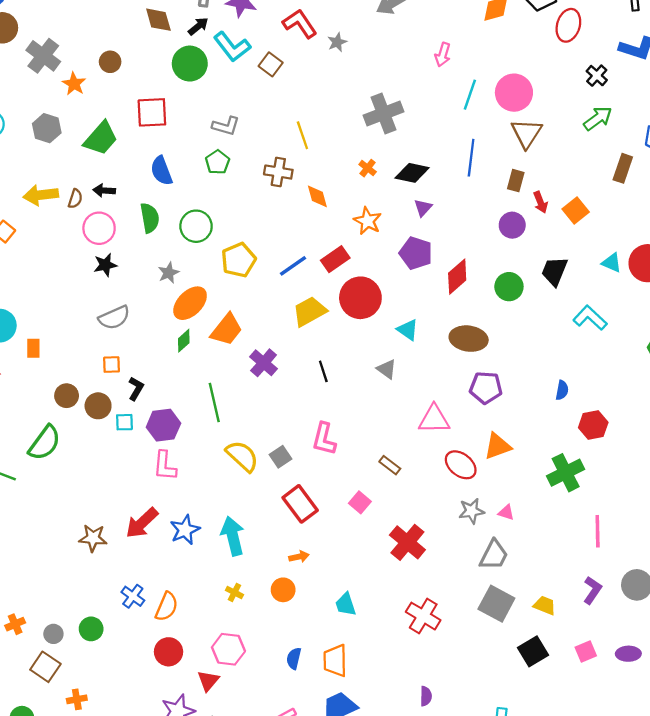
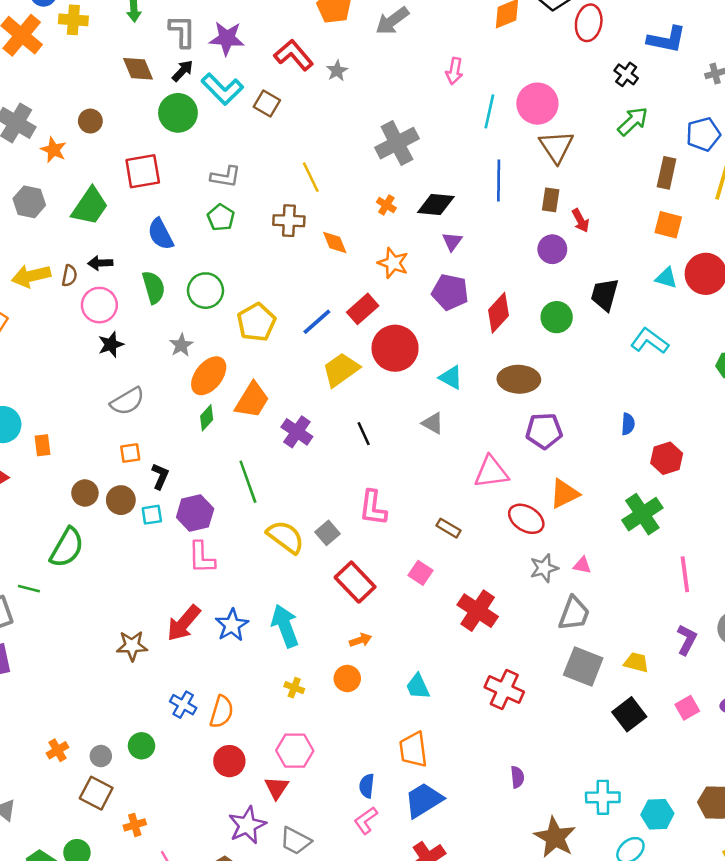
orange square: (576, 211) -> (668, 225), moved, turned -30
blue semicircle: (294, 658) -> (367, 786), moved

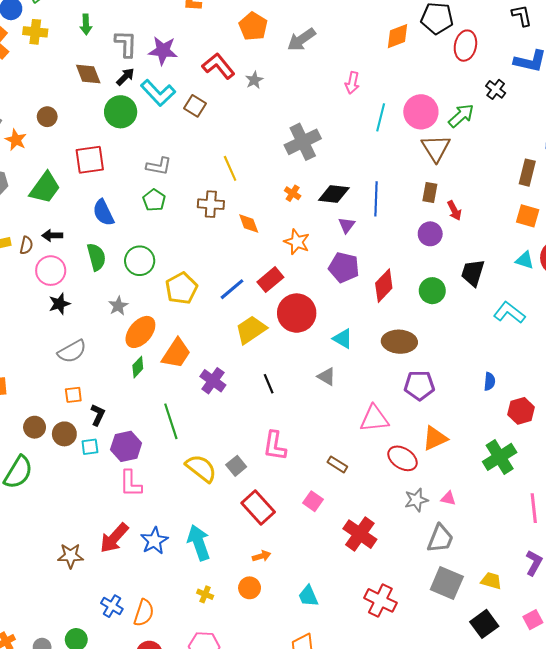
green arrow: (633, 121) -> (461, 116), moved
blue line: (499, 180) -> (376, 199), moved

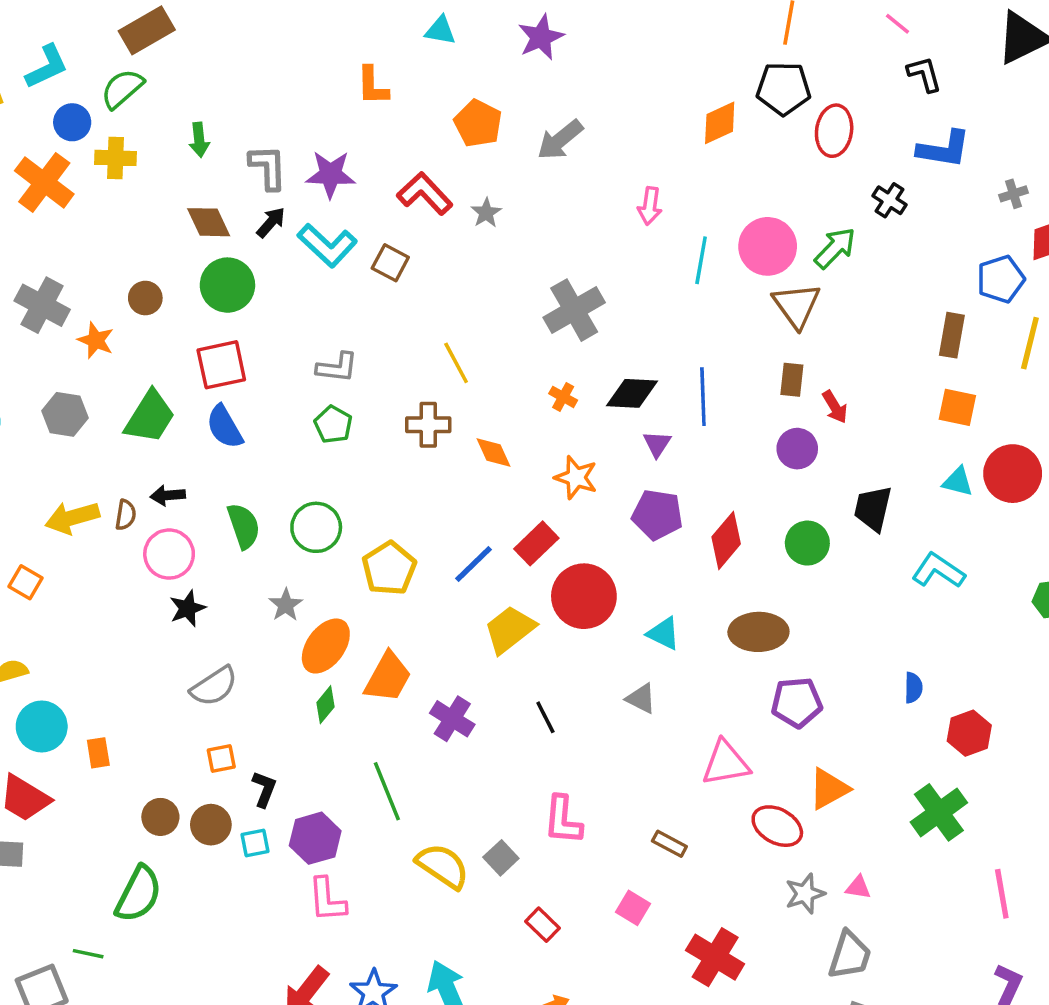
green circle: (121, 112) -> (227, 285), moved
blue semicircle: (103, 213) -> (225, 427), moved
red rectangle: (258, 507) -> (542, 925), size x0.6

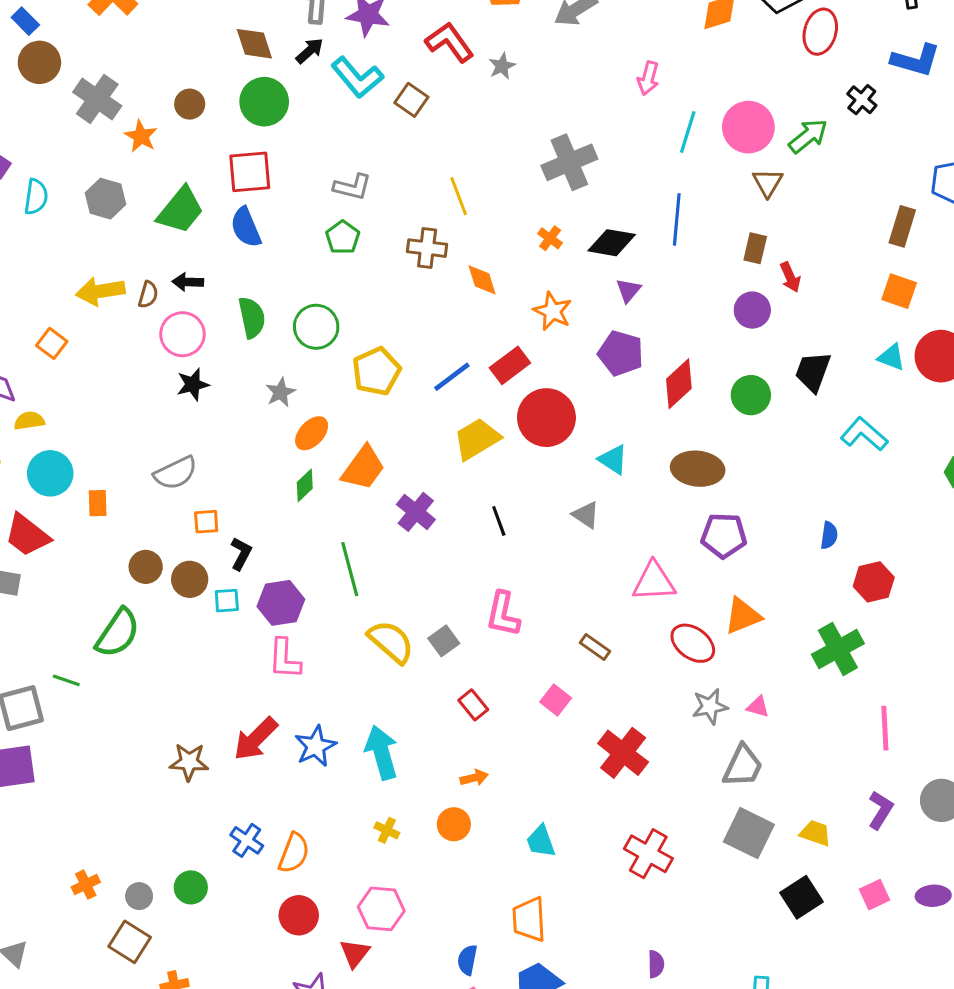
brown triangle: (797, 305) -> (768, 183), size x0.7
blue line: (703, 397) -> (677, 219), moved
orange ellipse: (326, 646) -> (312, 433), size x0.7
gray semicircle: (214, 686) -> (176, 473), moved

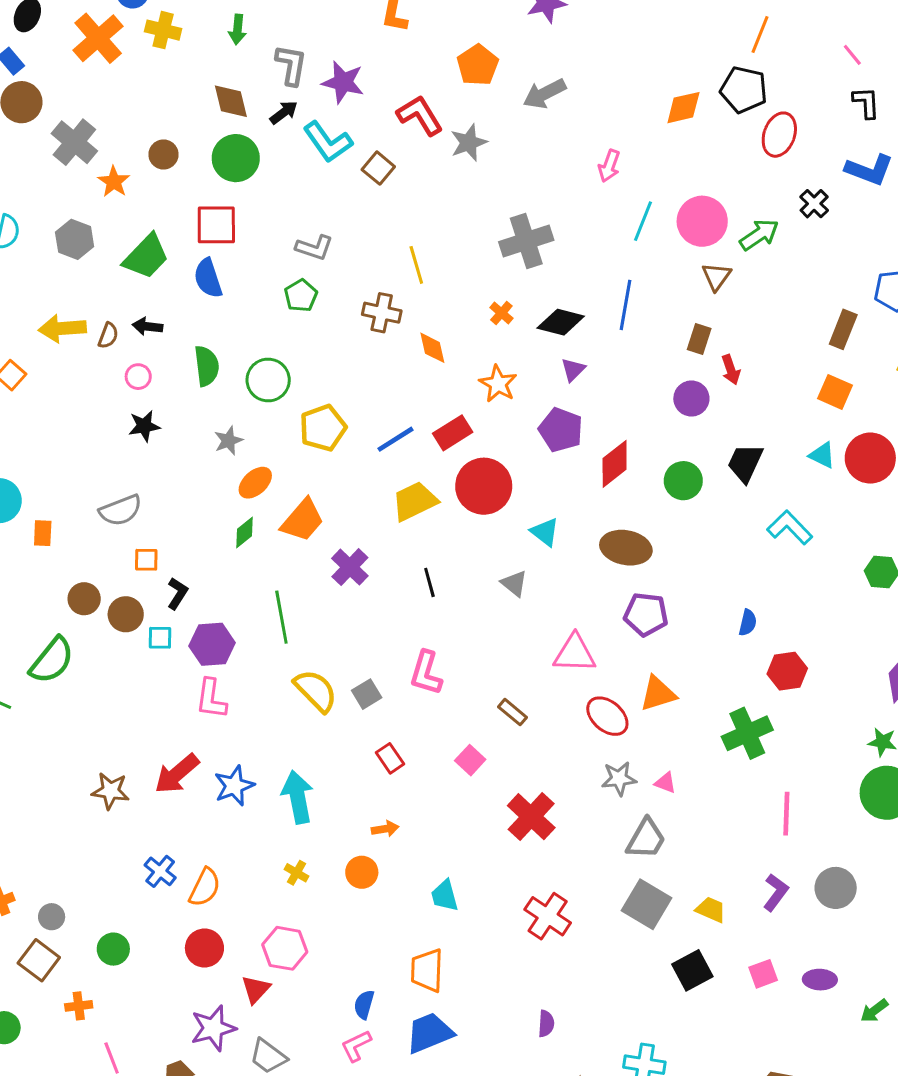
gray star: (502, 66) -> (469, 143), size x1.4
pink circle: (182, 334) -> (138, 377), size x0.6
green circle: (191, 887) -> (113, 949), moved

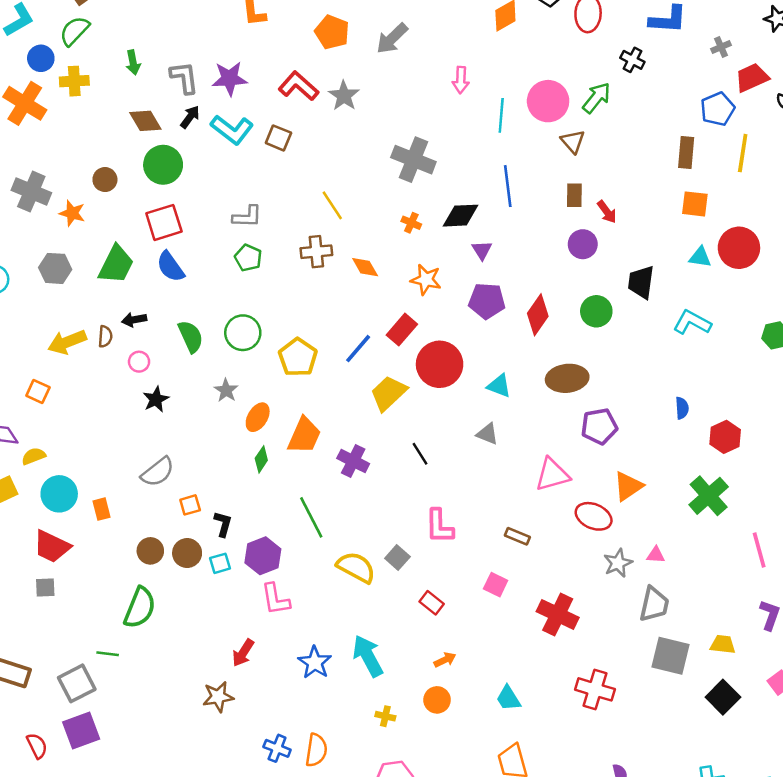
gray cross: (526, 241) -> (413, 160), turned -33
red arrow: (177, 774) -> (243, 653), moved, size x0.7

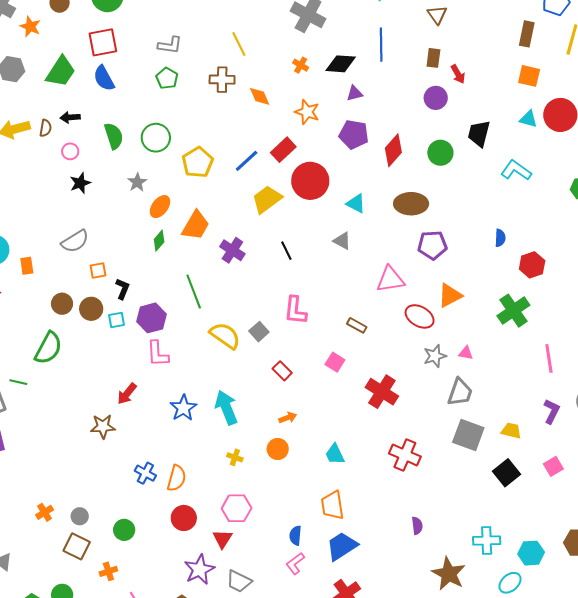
purple triangle: (482, 250) -> (355, 93), turned 42

